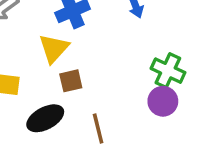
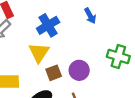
purple circle: (163, 101) -> (79, 70), moved

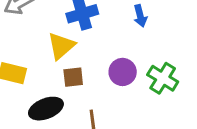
purple circle: (79, 70) -> (123, 72), moved

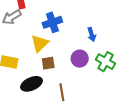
blue arrow: (140, 16) -> (92, 34), moved

